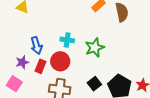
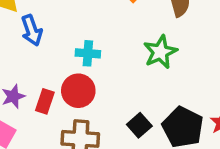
blue arrow: (36, 46) -> (32, 30), moved
green star: (95, 48) -> (160, 52), moved

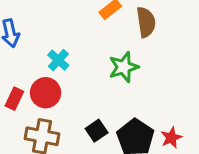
cyan cross: (88, 53) -> (58, 60), turned 30

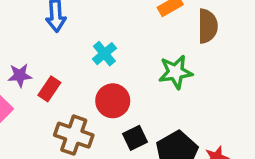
red circle: (46, 93) -> (113, 101), moved

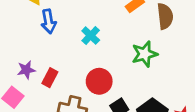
cyan cross: (104, 54) -> (91, 35), moved

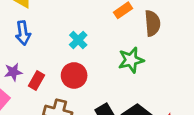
blue arrow: (49, 21) -> (23, 33), moved
red circle: (99, 81) -> (74, 75), moved

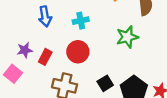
blue arrow: (23, 33) -> (45, 16), moved
cyan cross: (78, 40) -> (81, 21), turned 35

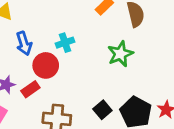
red circle: (78, 52) -> (46, 65), moved
red rectangle: (45, 57) -> (30, 89), turned 35

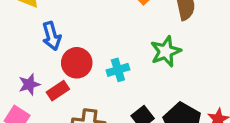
cyan cross: (65, 43) -> (118, 70), moved

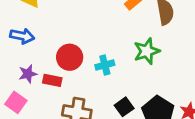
blue arrow: (52, 36) -> (22, 36), moved, turned -65
red rectangle: (58, 91) -> (52, 80), turned 42

